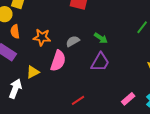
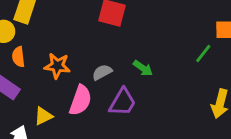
purple trapezoid: (100, 62) -> (123, 102), moved

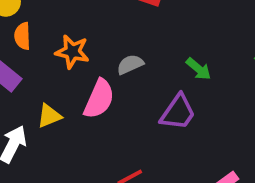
green arrow: (143, 68) -> (199, 69), moved
purple trapezoid: (123, 102) -> (178, 112), moved

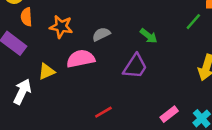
pink semicircle: (99, 99) -> (81, 59), turned -124

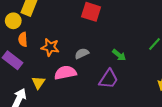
yellow triangle: (47, 71) -> (38, 83), turned -32

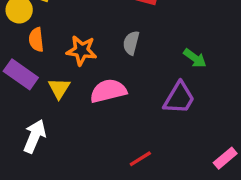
gray semicircle: (82, 53) -> (131, 43), moved, turned -48
yellow triangle: (38, 83) -> (59, 88), moved

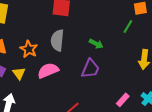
gray semicircle: (131, 43) -> (57, 40), size x1.5
orange star: (81, 50) -> (29, 49), turned 30

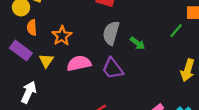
gray semicircle: (57, 40) -> (111, 33), moved
purple trapezoid: (90, 69) -> (113, 68), moved, turned 110

